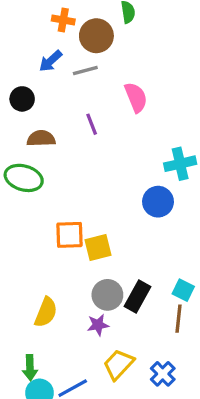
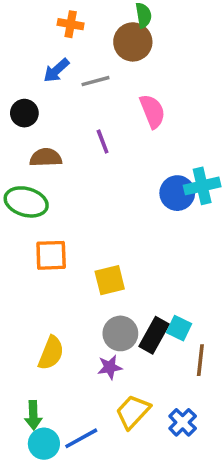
brown circle: (96, 36) -> (133, 42), moved
blue circle: (158, 202) -> (177, 193), moved
orange square: (70, 235) -> (51, 255), moved
cyan square: (183, 290) -> (179, 328), moved

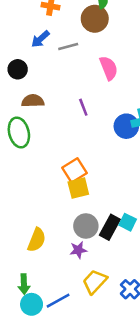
purple line: (103, 142) -> (83, 107), moved
green ellipse: (26, 202) -> (19, 132), turned 60
orange square: (51, 255) -> (74, 170), moved, turned -30

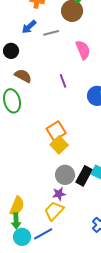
brown semicircle: (33, 101) -> (23, 76), turned 30
yellow square: (78, 188) -> (59, 145), turned -30
yellow semicircle: (37, 240) -> (17, 206), moved
yellow trapezoid: (95, 282) -> (54, 211), moved

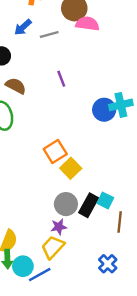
pink semicircle: (83, 50) -> (87, 24), moved, turned -60
purple line: (63, 81) -> (61, 79), moved
yellow square: (59, 145) -> (71, 168), moved
cyan circle: (22, 237) -> (23, 266), moved

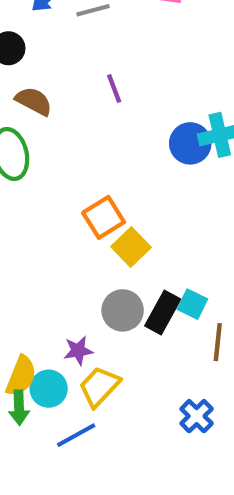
purple star: (59, 227) -> (78, 351), moved
cyan circle: (23, 266) -> (49, 389), moved

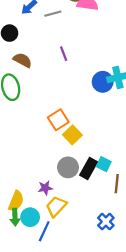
cyan circle: (49, 389) -> (30, 217), moved
blue line: (76, 435) -> (44, 231), turned -36

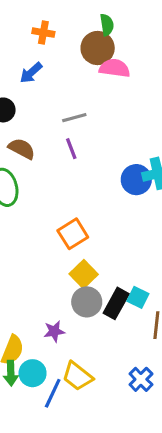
gray line: (53, 14) -> (74, 118), moved
purple line: (64, 54) -> (71, 149), moved
yellow square: (72, 135) -> (84, 274), moved
yellow trapezoid: (56, 206) -> (77, 376), moved, turned -95

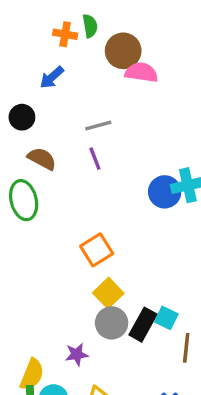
green semicircle: (107, 25) -> (90, 26), moved

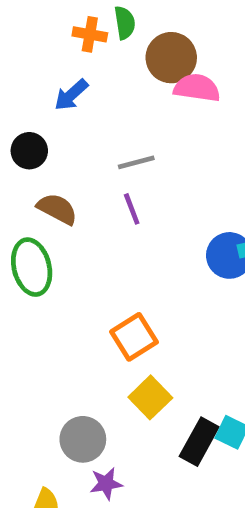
gray circle: (112, 323) -> (83, 439), moved

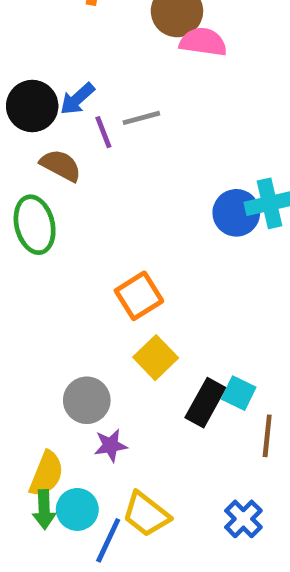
blue arrow: (71, 95) -> (77, 99), moved
black circle: (29, 151) -> (32, 106), size x1.4
purple line: (132, 209) -> (103, 132), moved

